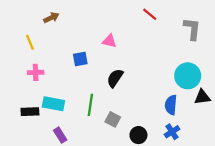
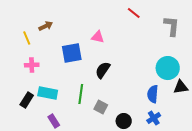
brown arrow: (51, 18) -> (46, 26), moved
blue square: (80, 59) -> (72, 53), size x1.5
black rectangle: (30, 112) -> (27, 100), turned -56

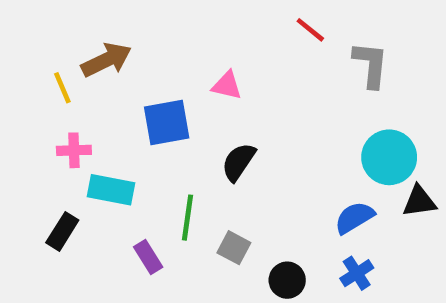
brown arrow: (46, 26) -> (106, 60), size x1.5
gray L-shape: (172, 26) -> (371, 65), moved
cyan rectangle: (48, 93) -> (111, 190), moved
blue semicircle: (153, 94) -> (354, 218), turned 54
purple rectangle: (54, 121) -> (148, 257), moved

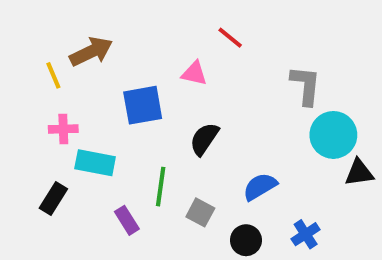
red line: (310, 30) -> (230, 38), moved
gray L-shape: (371, 65) -> (306, 85), moved
blue semicircle: (354, 218) -> (260, 187), moved

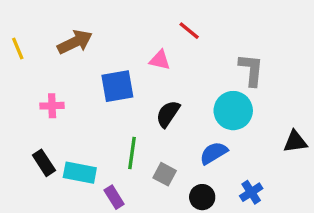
yellow line: (53, 75) -> (18, 49), moved
cyan circle: (333, 135) -> (233, 111), moved
cyan rectangle: (95, 163) -> (80, 173), moved
black rectangle: (53, 198) -> (44, 163), turned -65
purple rectangle: (127, 220) -> (114, 197), moved

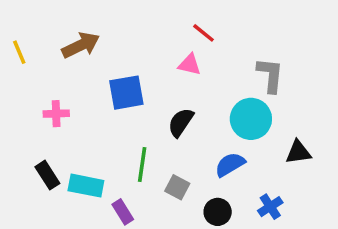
pink triangle: (160, 60) -> (190, 64), moved
black triangle: (295, 142) -> (298, 152), moved

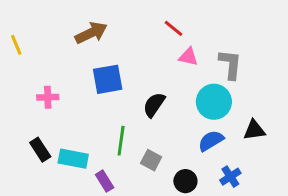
brown arrow: (81, 45) -> (91, 33), moved
pink triangle: (190, 64) -> (188, 57), moved
blue semicircle: (230, 165) -> (211, 141), moved

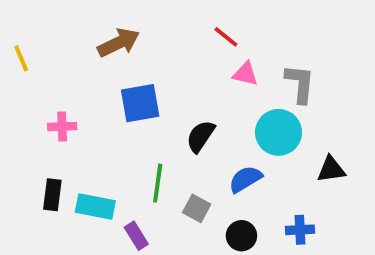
blue semicircle: (211, 141) -> (245, 179), moved
black rectangle: (40, 150) -> (52, 195), turned 40
blue cross: (230, 177) -> (300, 230), turned 30

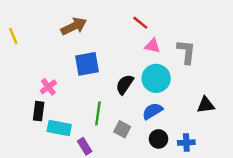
pink cross: (62, 127) -> (48, 87), moved, turned -35
cyan circle: (279, 132) -> (156, 78), moved
black rectangle: (52, 195) -> (39, 111), moved
black circle: (241, 236) -> (158, 139), moved

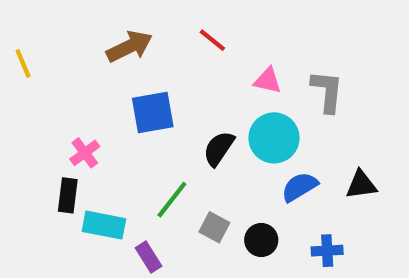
red line: (140, 23) -> (212, 40), moved
blue semicircle: (152, 111) -> (300, 187), moved
green line: (98, 114) -> (172, 200), turned 30
black circle: (158, 139) -> (261, 240), moved

